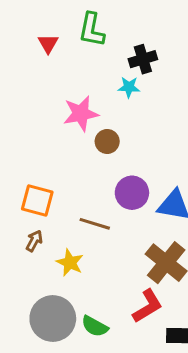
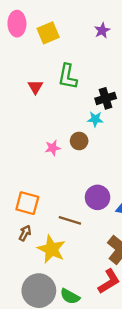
pink star: (81, 114) -> (53, 148), moved, size x0.6
brown circle: (107, 141) -> (79, 141), moved
yellow star: (70, 263) -> (51, 249), size x1.4

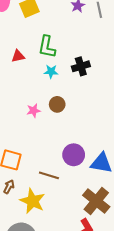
red triangle: (35, 87) -> (18, 56), turned 48
cyan star: (95, 119) -> (51, 71), moved

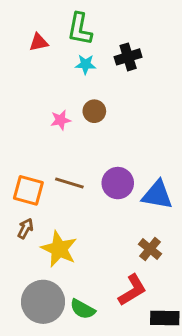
brown line: (49, 175) -> (69, 183), moved
brown cross: (96, 201) -> (150, 249), size x0.6

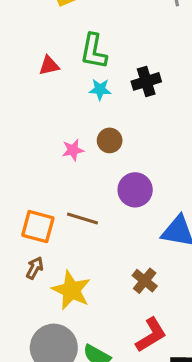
purple circle: (118, 183) -> (135, 190), moved
brown cross: (150, 249) -> (145, 281), moved

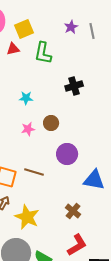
green L-shape: (94, 51) -> (43, 53), moved
red triangle: (49, 66) -> (13, 49), moved
cyan star: (100, 89) -> (26, 98), moved

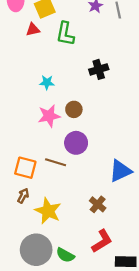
pink star: (28, 129) -> (49, 116), size x1.5
purple circle: (67, 154) -> (76, 143), moved
blue triangle: (94, 180) -> (120, 171), turned -35

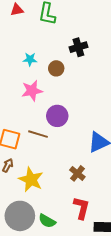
brown circle: (74, 109) -> (56, 68), moved
red L-shape: (102, 241) -> (81, 208), turned -45

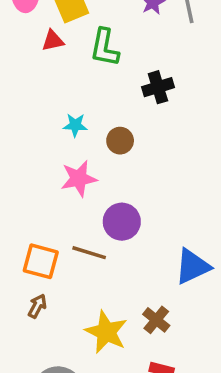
black cross: (78, 47) -> (158, 87), moved
yellow star: (31, 180) -> (106, 332), moved

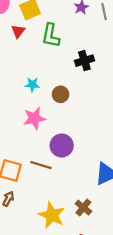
red triangle: (53, 41) -> (18, 31), turned -40

